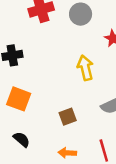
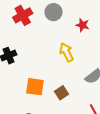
orange square: (19, 99) -> (35, 87), moved

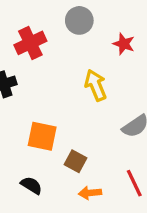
red cross: (23, 15) -> (30, 43), moved
brown square: (61, 93) -> (76, 161), moved, turned -32

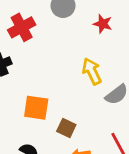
yellow arrow: (96, 85) -> (92, 71), moved

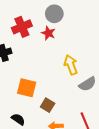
red star: (103, 24) -> (48, 33), moved

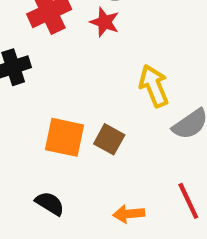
brown square: (48, 105) -> (109, 139), moved

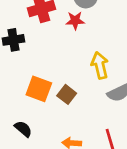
red star: (105, 22) -> (75, 21), turned -30

